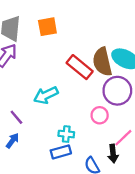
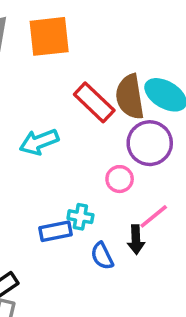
orange square: (47, 27) -> (49, 36), size x1.4
cyan cross: (66, 134) -> (80, 217), moved

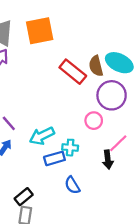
brown semicircle: (130, 97) -> (96, 66), size x0.7
cyan arrow: (39, 142) -> (42, 136), moved
blue semicircle: (102, 256) -> (72, 185), moved

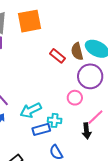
red rectangle: (73, 72) -> (57, 56), size x0.7

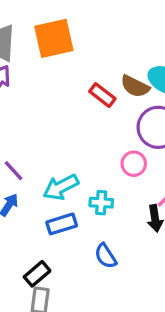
brown semicircle: (77, 51) -> (135, 86), turned -48
blue rectangle: (41, 129) -> (62, 224), moved

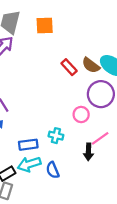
orange square: (54, 38) -> (45, 25), size x0.7
cyan arrow: (61, 187) -> (29, 164), moved

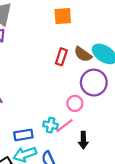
orange square: (45, 25) -> (63, 16), moved
red rectangle: (69, 67) -> (61, 57), turned 63
pink line: (100, 138) -> (64, 126), moved

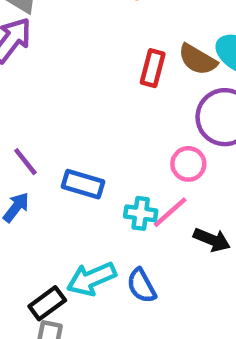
blue rectangle: (23, 135) -> (83, 184), moved, turned 30
black arrow: (83, 140) -> (212, 240), turned -63

